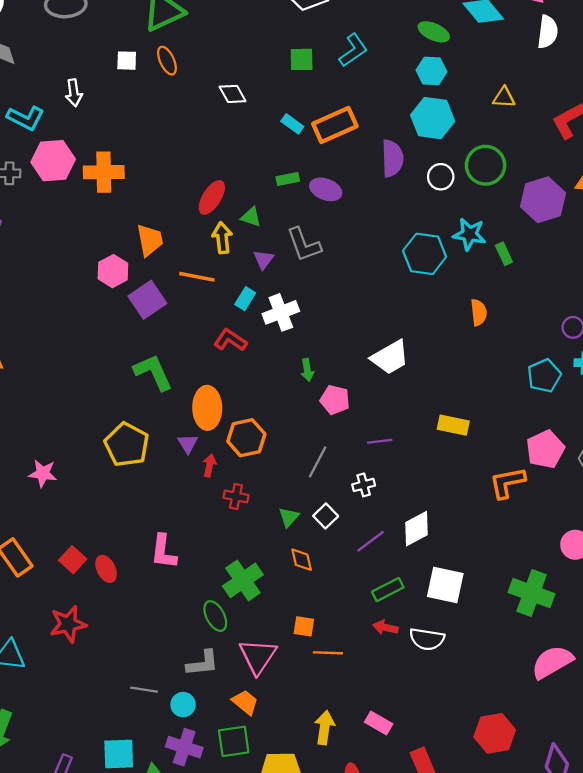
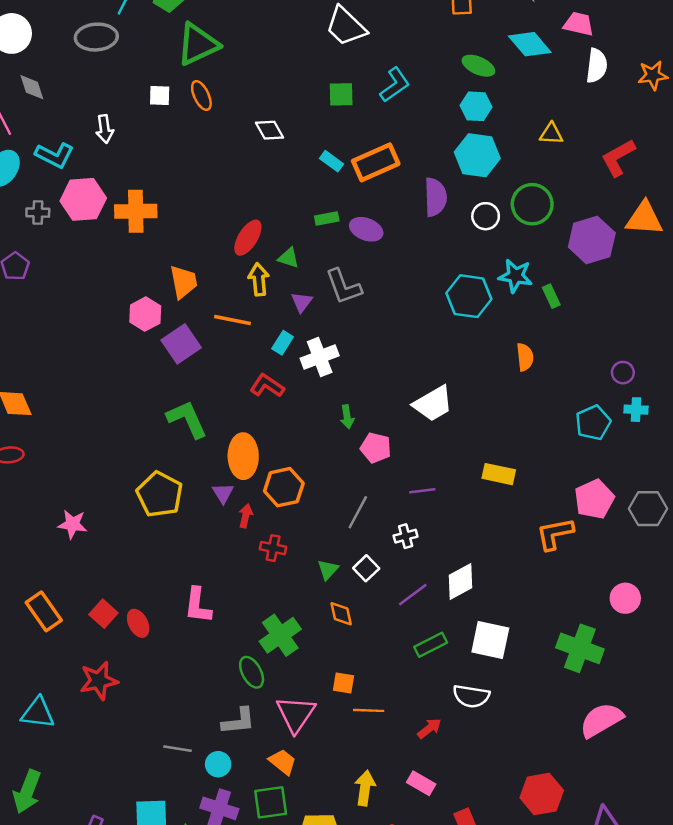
red arrow: (385, 628) -> (429, 728), moved, turned 130

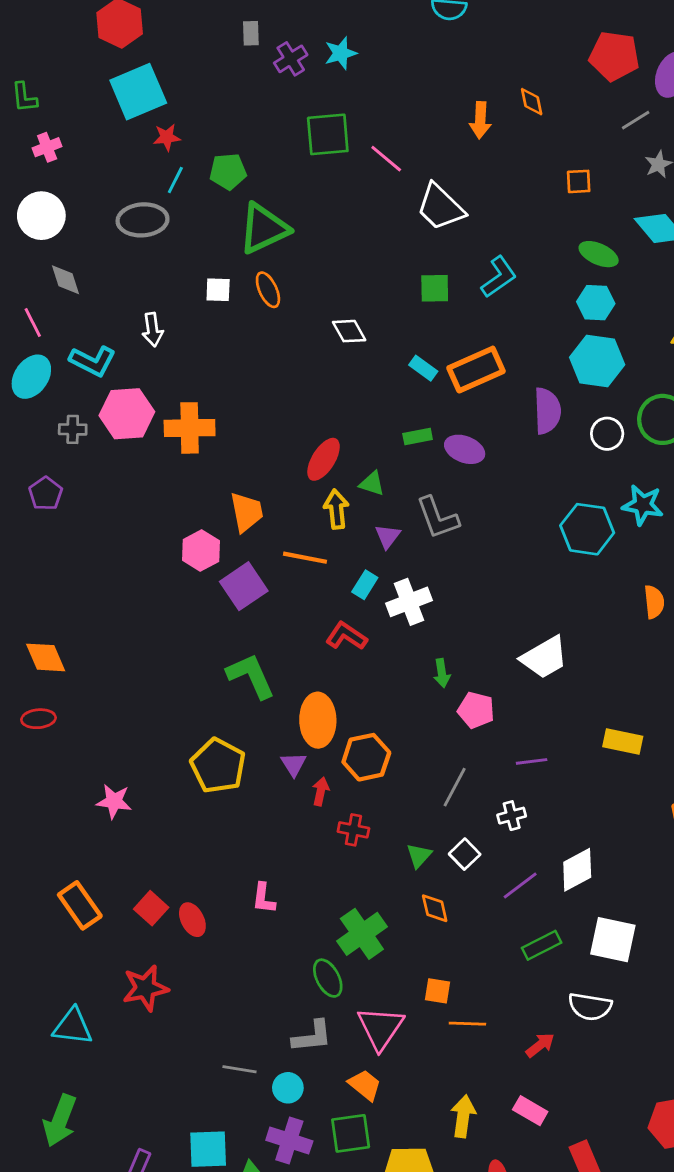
pink L-shape: (198, 605) -> (264, 898), size x0.7

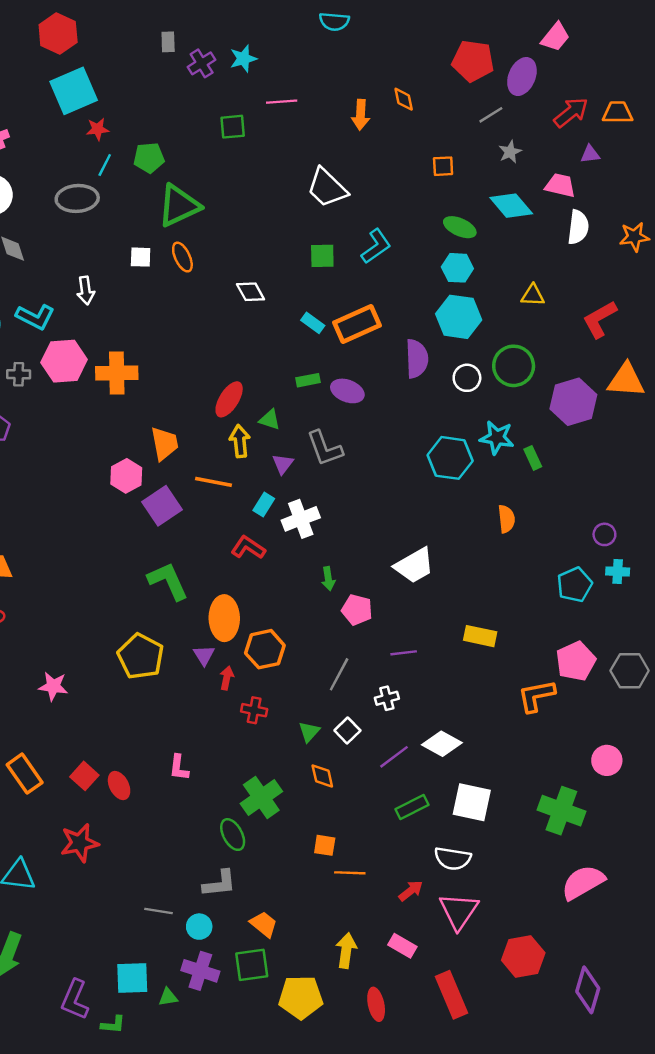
green square: (328, 134) -> (233, 127), size x0.7
pink line: (386, 159) -> (282, 102), moved, turned -44
white diamond: (577, 870) -> (442, 744), turned 57
pink triangle: (381, 1028) -> (459, 911), moved

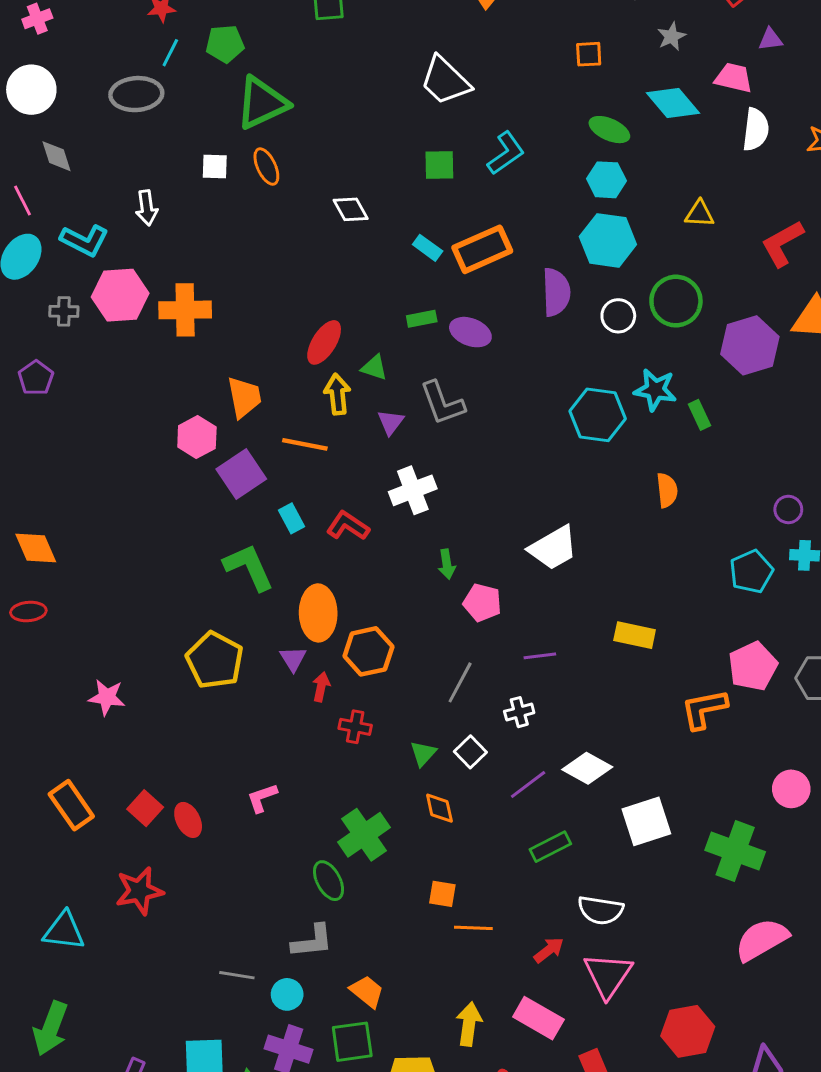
cyan rectangle: (264, 505) -> (292, 518), moved, turned -60
pink L-shape: (179, 768) -> (262, 798), turned 64
white square: (472, 802) -> (646, 821), moved, turned -30
pink rectangle: (402, 946) -> (538, 1018), size x1.4

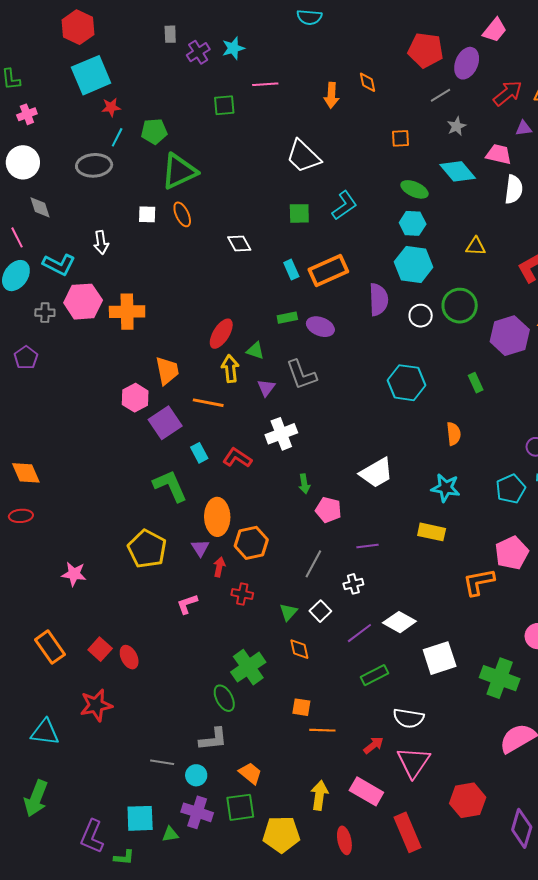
cyan rectangle: (428, 248) -> (291, 270), turned 30
cyan star: (655, 390) -> (446, 488), moved
pink L-shape: (262, 798) -> (187, 604), moved

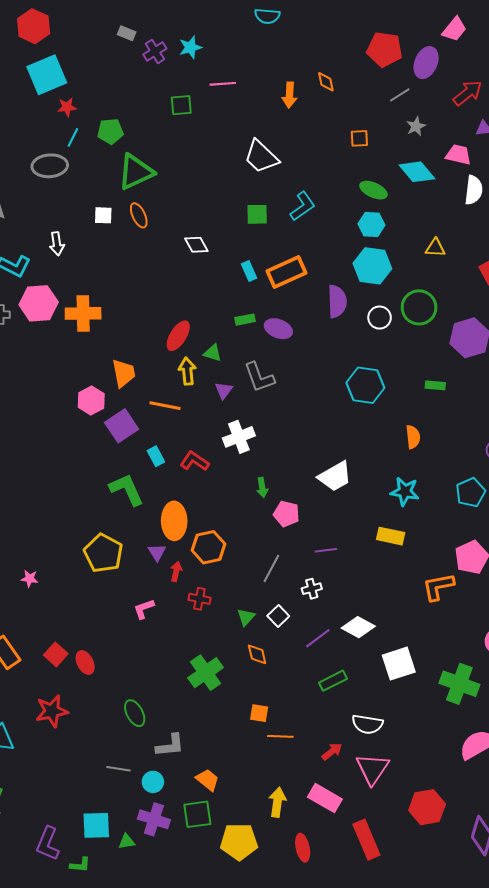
gray rectangle: (170, 34) -> (127, 33), turned -66
green rectangle: (476, 383) -> (435, 385), turned -60
pink star: (74, 574) -> (29, 579), size x0.7
green ellipse: (224, 698) -> (135, 713), moved

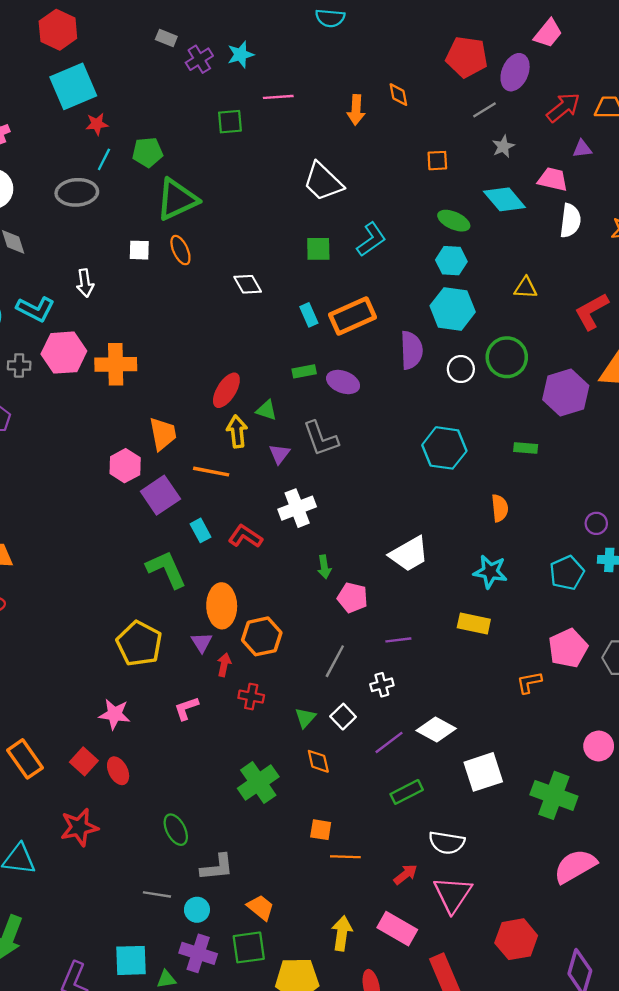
pink star: (29, 579) -> (115, 714), moved, size x1.5
orange L-shape: (438, 587) -> (529, 682), size x0.7

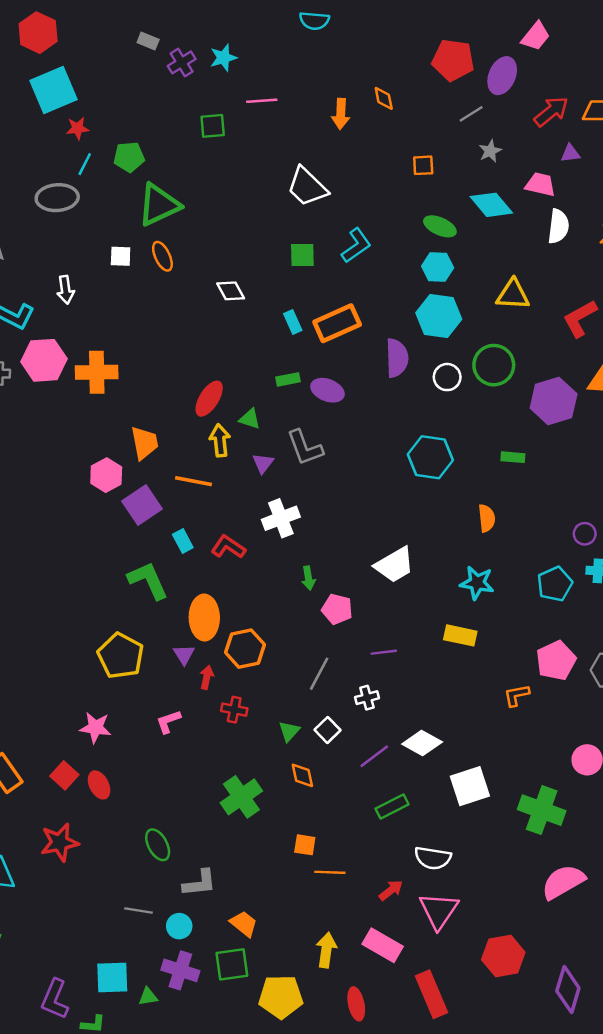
yellow triangle: (526, 288) -> (513, 295), size x1.4

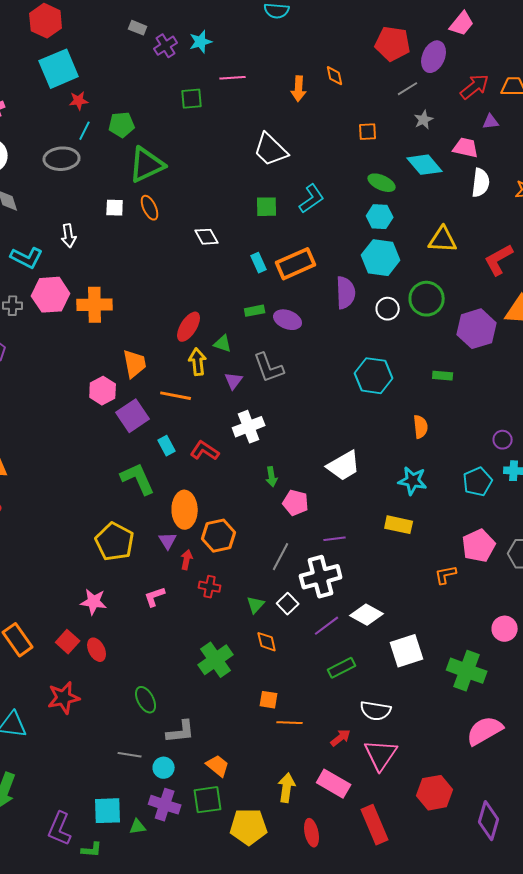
white cross: (367, 698) -> (321, 577), size x2.0

